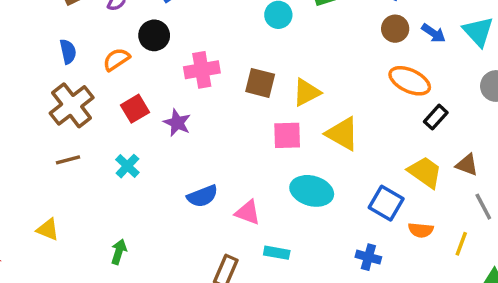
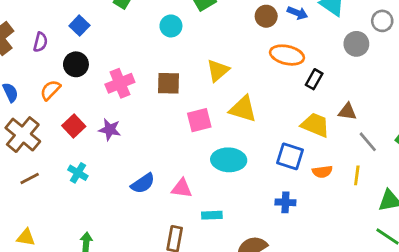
yellow triangle: (307, 92) -> (218, 70), moved

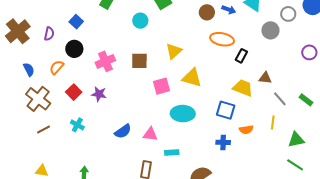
orange semicircle: (322, 172) -> (246, 130), moved

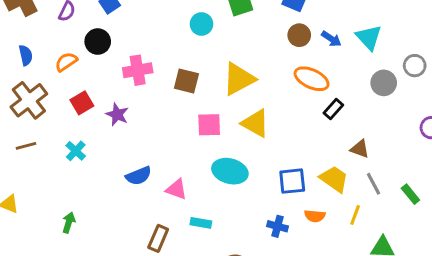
yellow triangle: (174, 51) -> (239, 79), size x1.4
yellow trapezoid: (243, 88) -> (334, 179), moved
blue square: (226, 110) -> (292, 181), turned -36

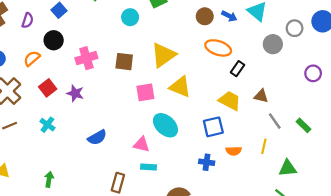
cyan ellipse: (230, 171) -> (165, 125), turned 35
yellow trapezoid: (334, 179) -> (230, 101), moved
pink triangle: (177, 189) -> (141, 144), moved

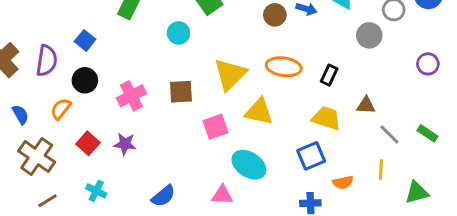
purple semicircle: (28, 20) -> (47, 61), size x1.5
orange ellipse: (218, 48) -> (284, 67), moved

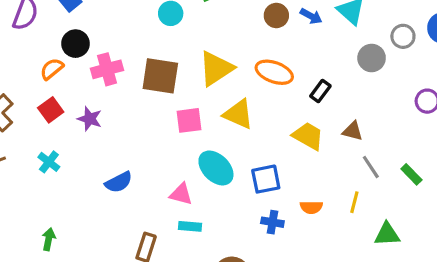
black circle: (85, 80) -> (76, 44), moved
brown square: (181, 92) -> (160, 76), size x1.4
orange semicircle: (61, 109) -> (52, 69), moved
blue square: (311, 156) -> (266, 179), moved

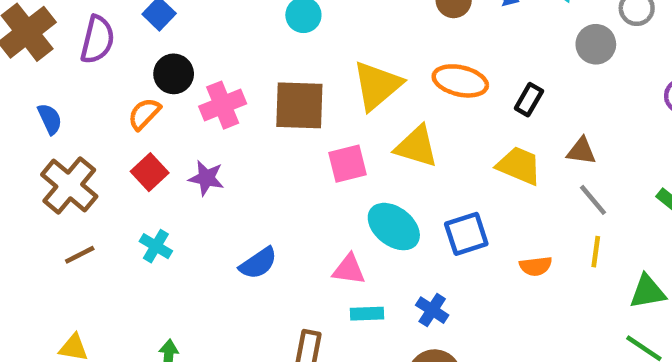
gray line: (371, 167) -> (593, 200), moved
blue cross: (272, 222) -> (432, 310), moved, turned 30

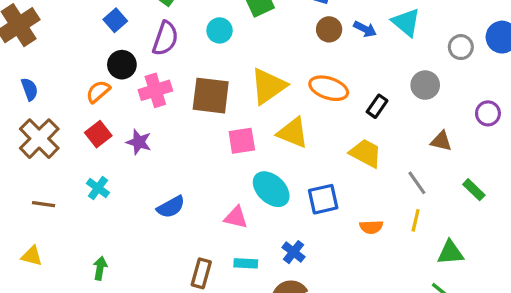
purple semicircle: (97, 40) -> (165, 38), moved
gray circle: (596, 44) -> (425, 85), moved
brown triangle: (581, 151) -> (441, 141), moved
brown line: (80, 255) -> (43, 204), moved, turned 30
cyan rectangle: (367, 314) -> (246, 263), moved

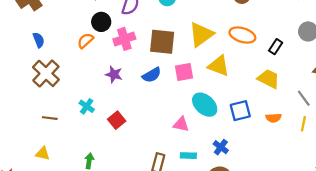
red square: (98, 134) -> (117, 120), moved
blue semicircle: (171, 207) -> (152, 75), moved
orange semicircle: (371, 227) -> (274, 118), moved

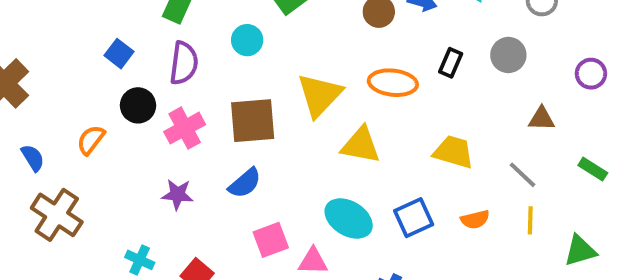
orange semicircle: (85, 41) -> (91, 140), moved
black rectangle: (276, 47) -> (451, 63), moved
pink square: (184, 72) -> (271, 240), moved

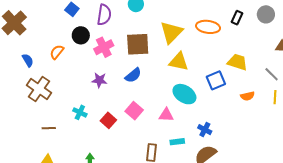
yellow triangle: (361, 145) -> (179, 62), moved
blue square: (414, 218) -> (216, 80), moved
pink square: (271, 240) -> (134, 111), moved, turned -30

